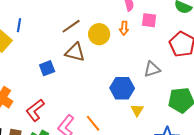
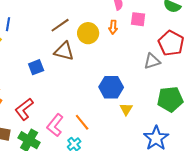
gray triangle: (152, 69) -> (152, 61), moved

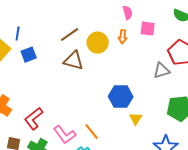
blue square: (36, 67) -> (29, 55), moved
pink L-shape: (55, 125) -> (65, 135), turned -75

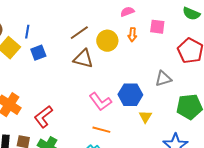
pink semicircle: (128, 13) -> (127, 12), moved, turned -96
gray triangle: (162, 71) -> (163, 79), moved
orange line: (92, 132) -> (101, 130), turned -36
pink L-shape: (65, 135) -> (100, 102), moved

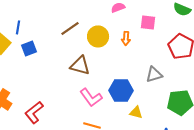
orange arrow: (132, 35) -> (126, 38), moved
brown triangle: (83, 59) -> (80, 65), moved
yellow triangle: (145, 117) -> (136, 112), turned -48

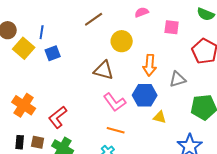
brown line: (70, 28) -> (94, 19), moved
orange arrow: (126, 38) -> (150, 65), moved, size x1.5

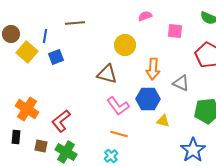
brown line: (94, 19) -> (75, 23), moved, turned 30
gray triangle: (178, 79) -> (181, 83), turned 42
black rectangle: (20, 142) -> (16, 137), moved

